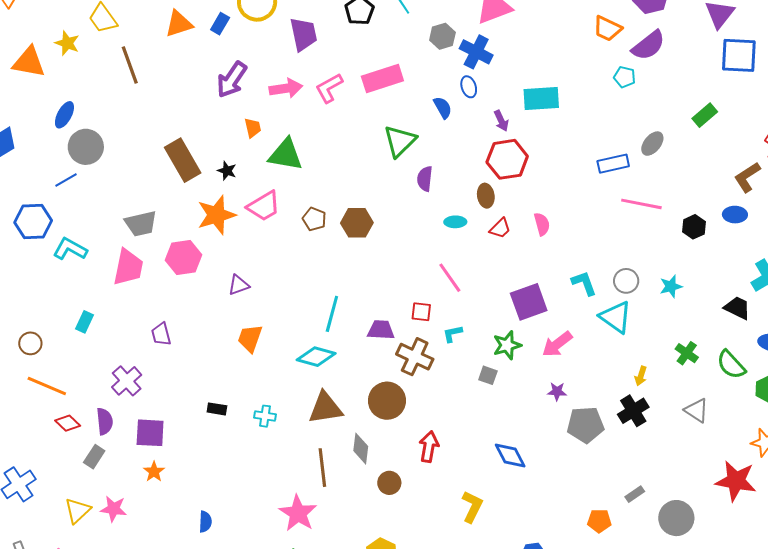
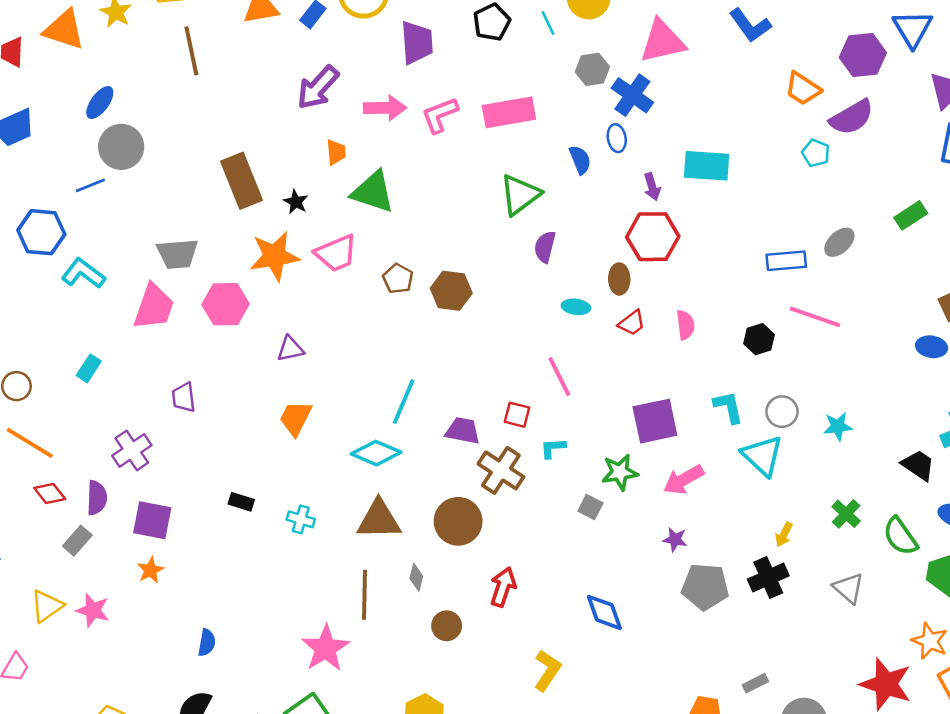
black hexagon: (694, 227) -> (759, 339), moved
gray diamond: (361, 449) -> (416, 577), size x0.7

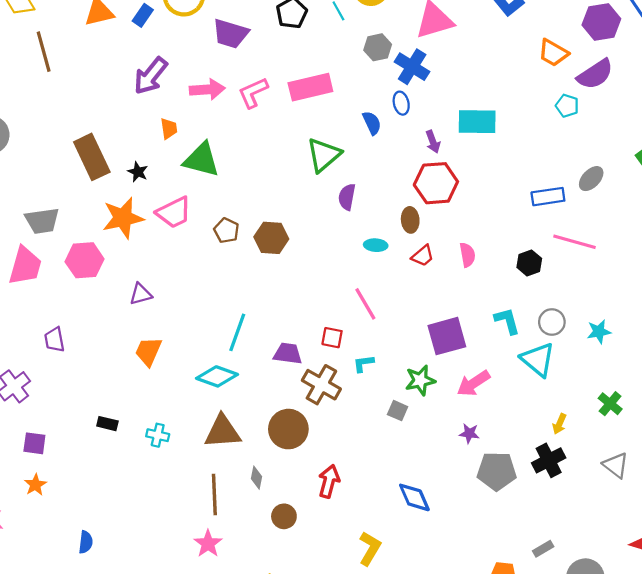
purple trapezoid: (417, 43) -> (230, 34), turned 114
purple square: (152, 520) -> (34, 443), size x0.7
pink star: (325, 648) -> (208, 544), moved, size x0.7

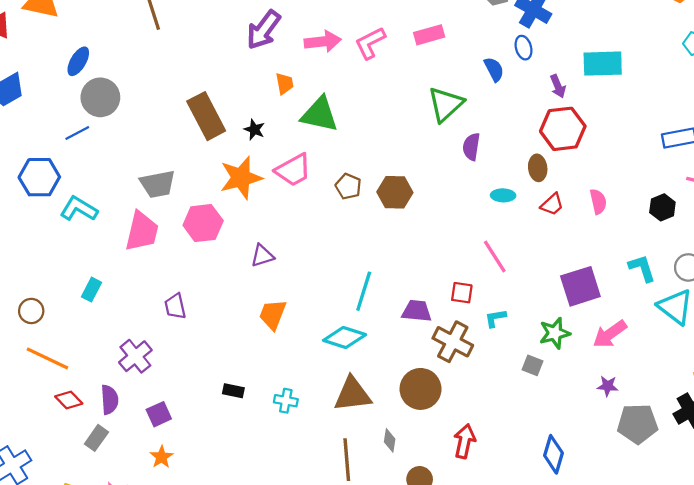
pink rectangle: (310, 87) -> (429, 35), size x0.7
purple square: (34, 443) -> (159, 414), turned -30
blue diamond: (414, 497) -> (554, 454), turned 42

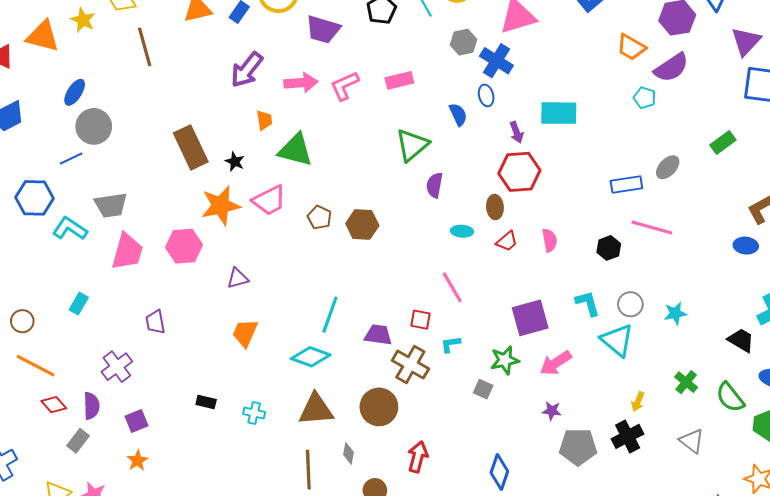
gray trapezoid: (158, 184) -> (111, 205), moved

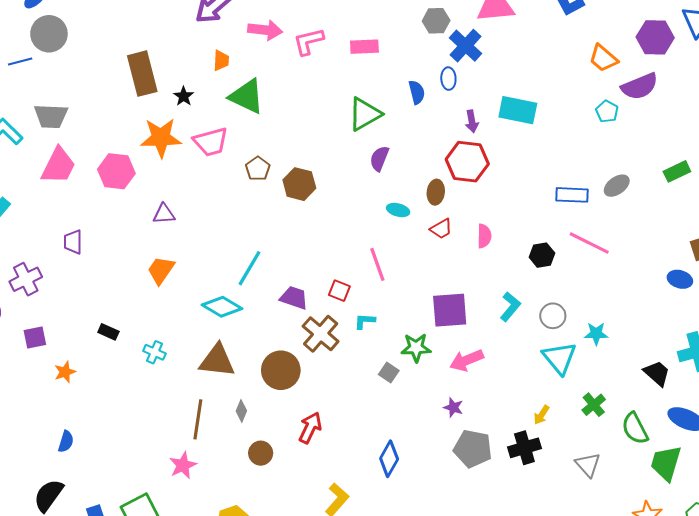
cyan L-shape: (588, 303) -> (510, 307), turned 44
cyan triangle: (617, 340) -> (559, 358), moved
orange star: (137, 461) -> (65, 372), moved

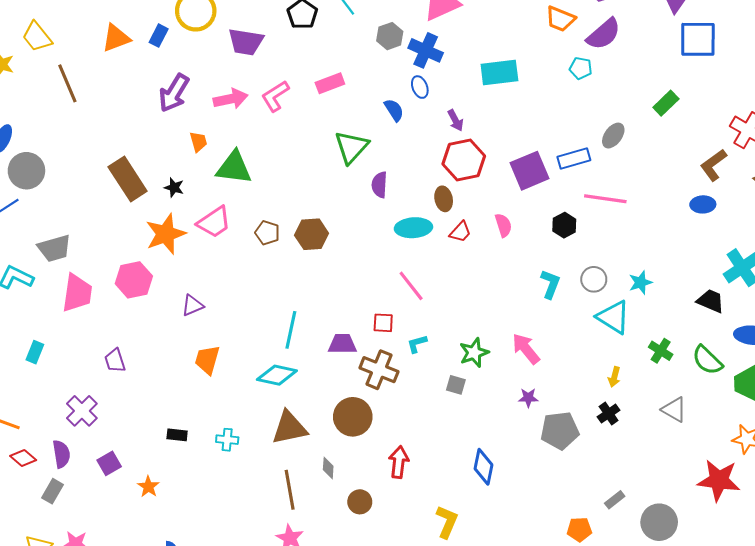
cyan rectangle: (518, 110) -> (499, 72), moved
cyan ellipse: (398, 210) -> (413, 228), size x1.6
purple square: (450, 310) -> (530, 171), moved
pink arrow: (467, 360) -> (526, 349), turned 92
black cross: (524, 448) -> (609, 414), size x0.7

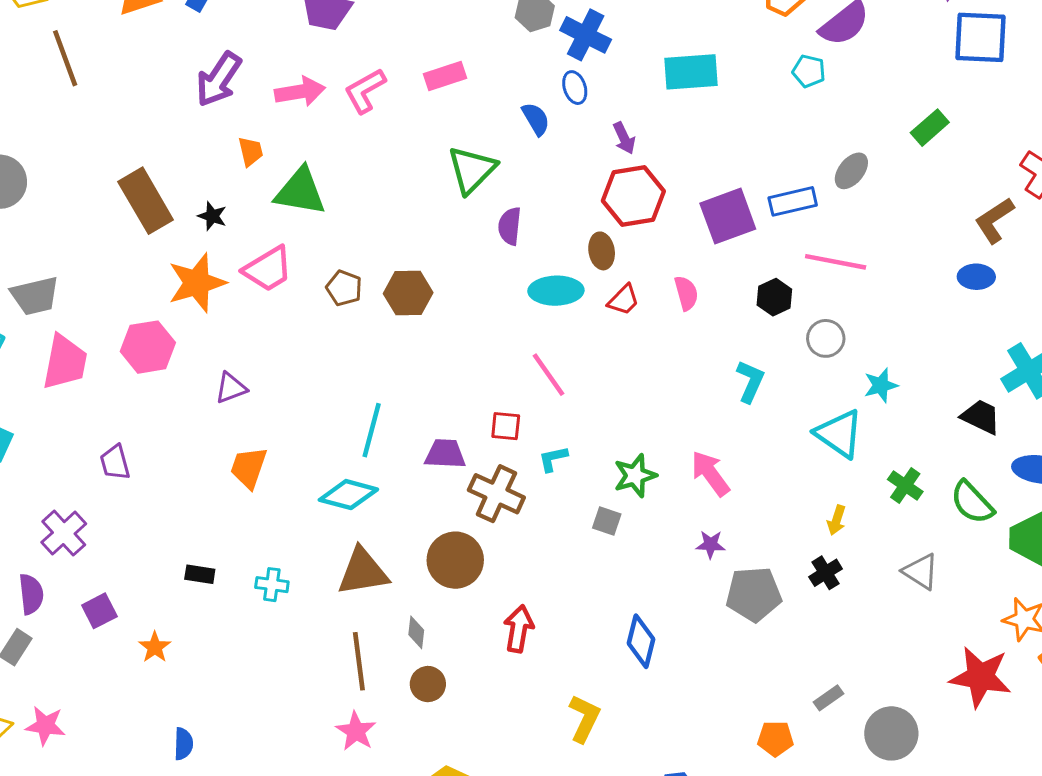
gray circle: (594, 279) -> (826, 338), moved
brown circle: (360, 502) -> (428, 684), moved

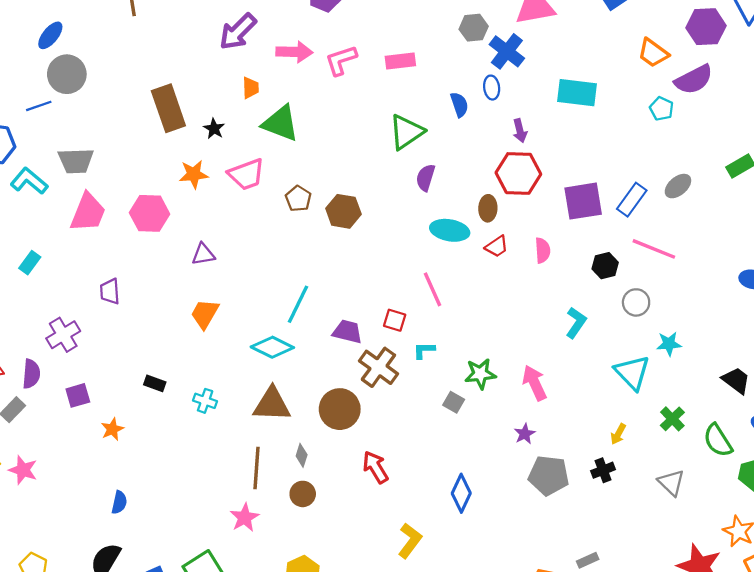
blue rectangle: (793, 201) -> (632, 200), turned -52
orange star: (197, 283) -> (194, 174), size x0.7
purple star: (711, 544) -> (525, 434), turned 30
red arrow: (519, 629) -> (375, 467), turned -52

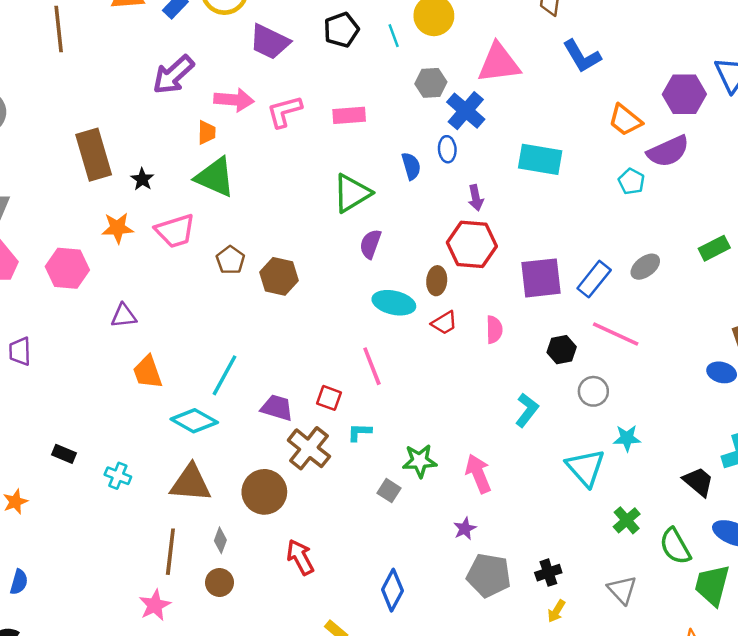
orange trapezoid: (251, 88) -> (207, 132), moved
orange trapezoid: (205, 314) -> (148, 372), moved, turned -52
yellow arrow: (618, 434) -> (556, 611), moved

